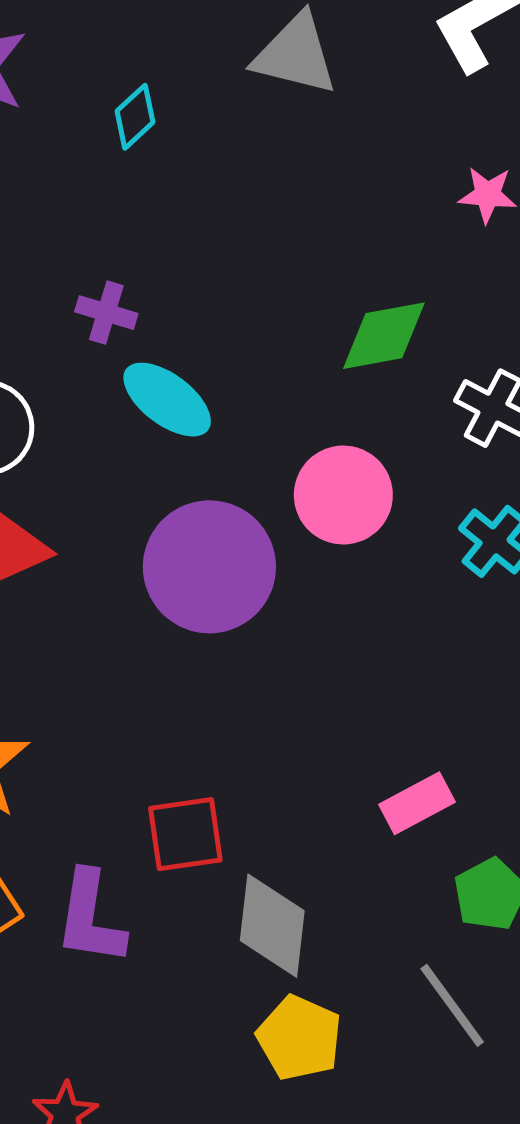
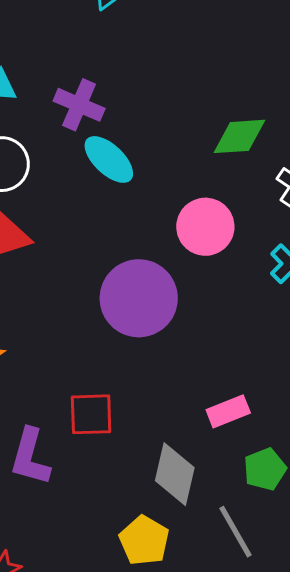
purple cross: (106, 313) -> (79, 105), size x1.4
purple circle: (209, 567) -> (139, 298), moved
gray diamond: (272, 926) -> (175, 474), moved

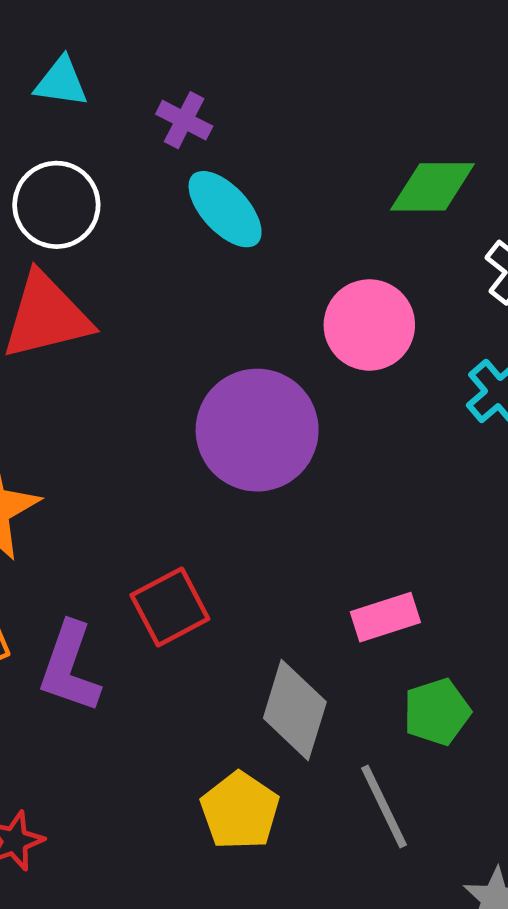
purple cross: (79, 105) -> (184, 120), size x0.7
red square: (91, 414) -> (170, 607), turned -30

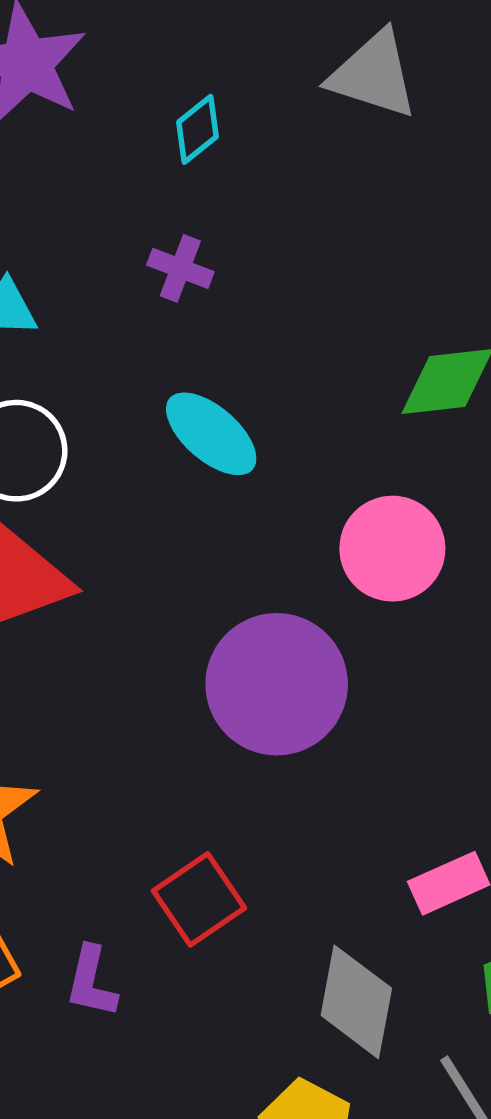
purple cross: (184, 120) -> (180, 268), moved
purple L-shape: (70, 667) -> (91, 982), size x0.7

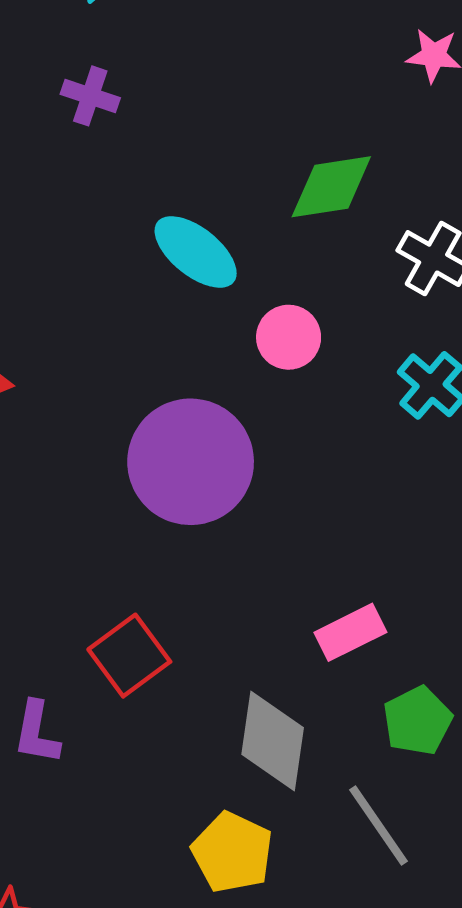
cyan ellipse: (211, 434) -> (196, 252), moved
pink circle: (392, 549) -> (289, 337), size x0.7

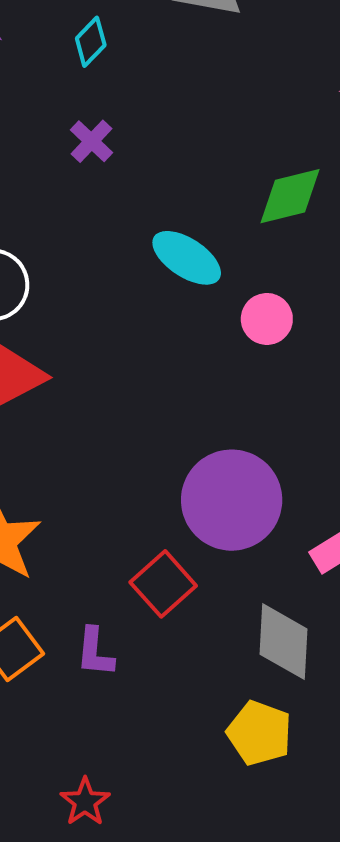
purple cross: (90, 96) -> (91, 141), turned 30
purple circle: (191, 462) -> (232, 500), moved

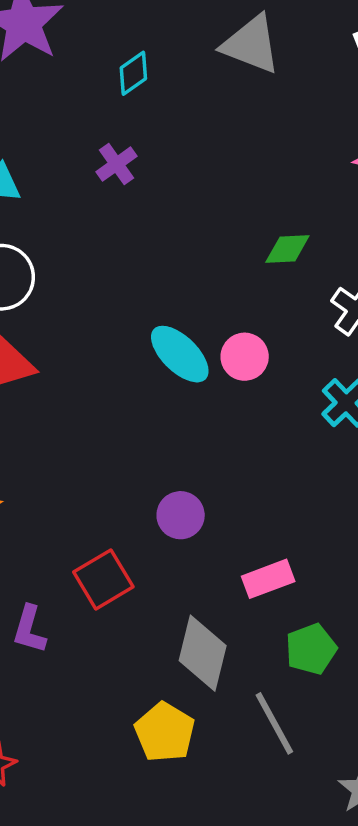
green diamond: (290, 196) -> (287, 249), size x0.7
cyan ellipse: (187, 258) -> (180, 354), moved
purple circle: (232, 500) -> (181, 515), size x0.5

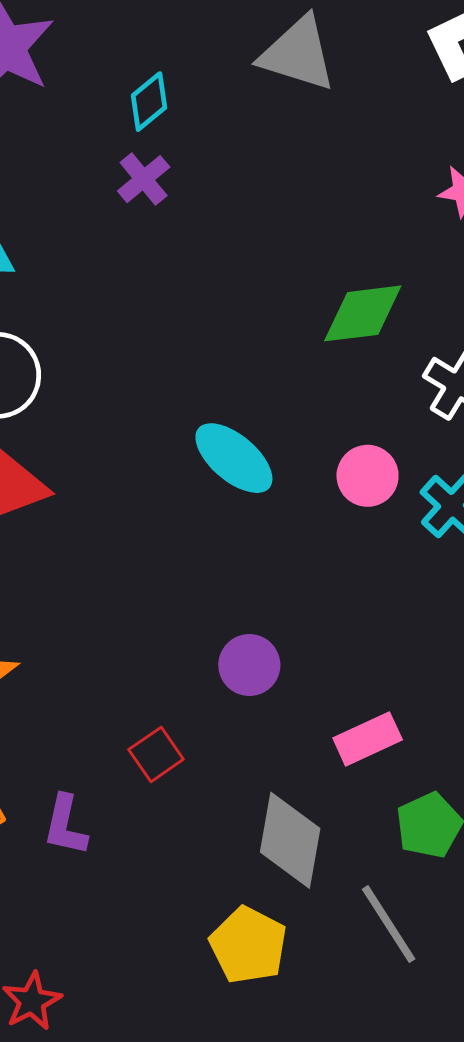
purple cross: (116, 164) -> (144, 179), moved
green diamond: (287, 249) -> (363, 313), size x1.4
pink circle: (245, 357) -> (368, 476), moved
red square: (103, 579) -> (156, 754), size x0.7

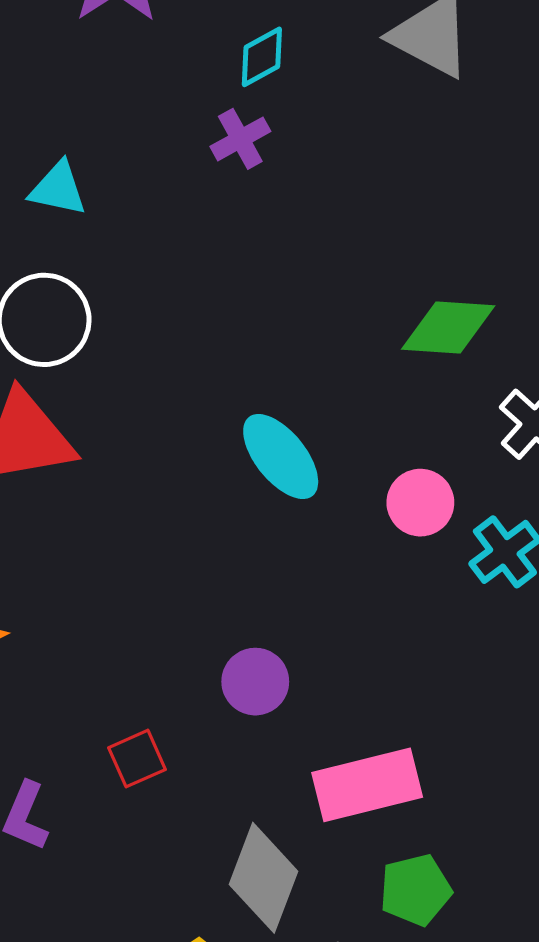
pink rectangle: (368, 739) -> (367, 785), size x1.5

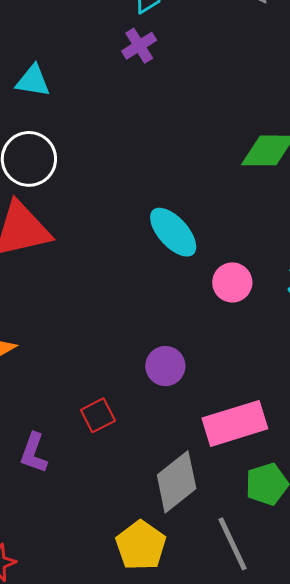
pink circle: (420, 503) -> (232, 282), moved
gray diamond: (264, 878) -> (177, 482), turned 34

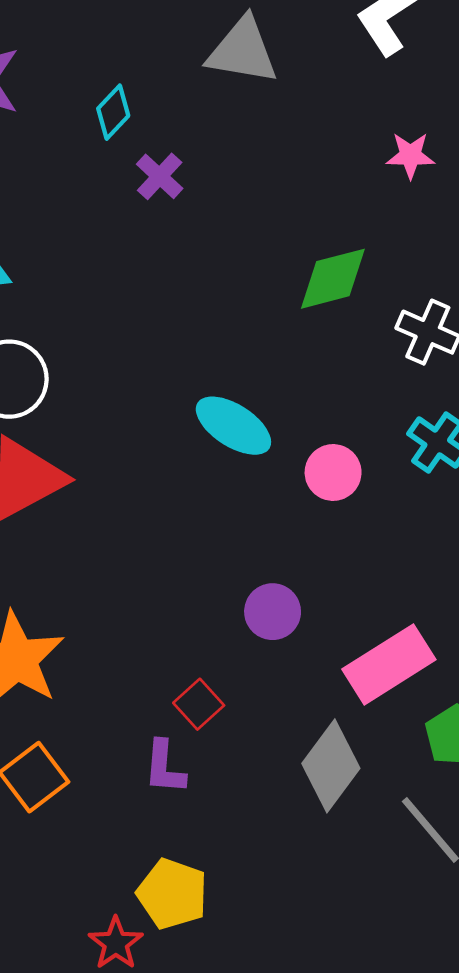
purple cross: (139, 46) -> (160, 176), moved
purple L-shape: (34, 453) -> (164, 767), moved
yellow pentagon: (141, 545) -> (172, 894), moved

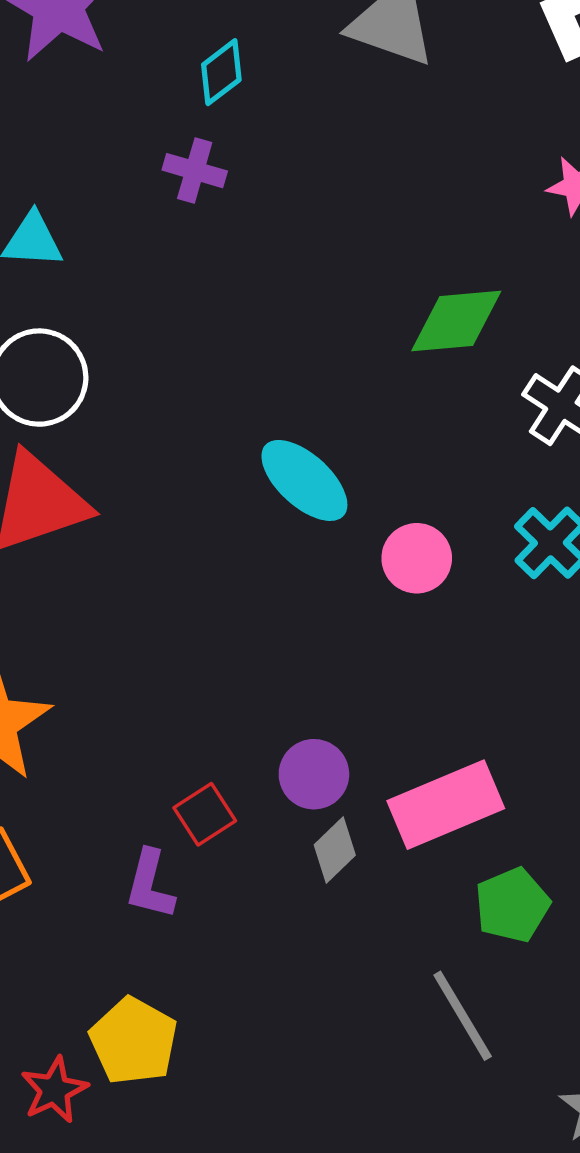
purple cross: (160, 176) -> (195, 171), moved, turned -36
purple circle: (273, 612) -> (314, 774), moved
gray diamond: (331, 766) -> (335, 850), moved, size x0.6

